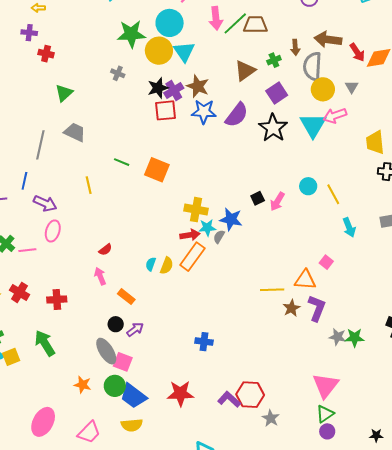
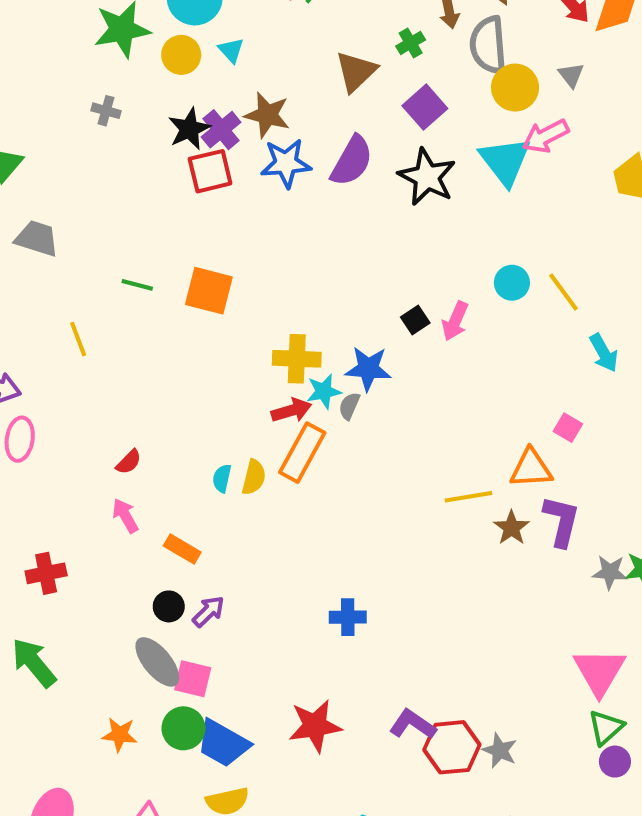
yellow circle: (159, 51) -> (181, 55), size x0.7
cyan triangle: (184, 52) -> (231, 50), size x0.6
red hexagon: (250, 395) -> (452, 747), moved

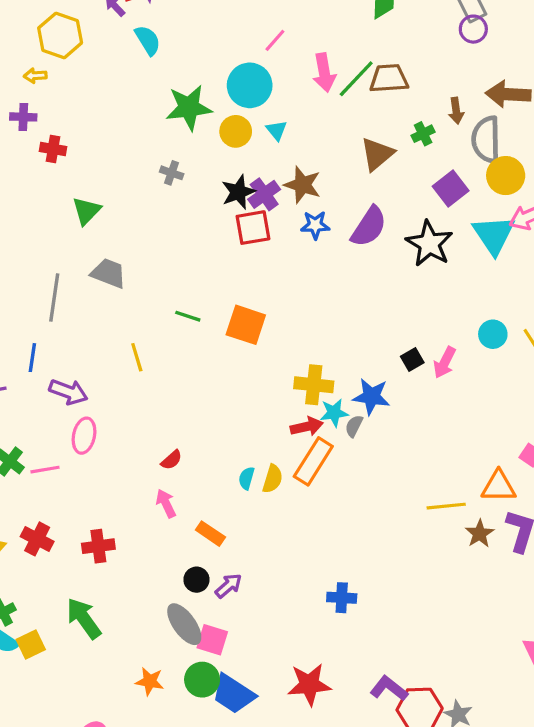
purple square: (425, 107) -> (451, 188), moved
blue star: (286, 163) -> (315, 225), size x0.7

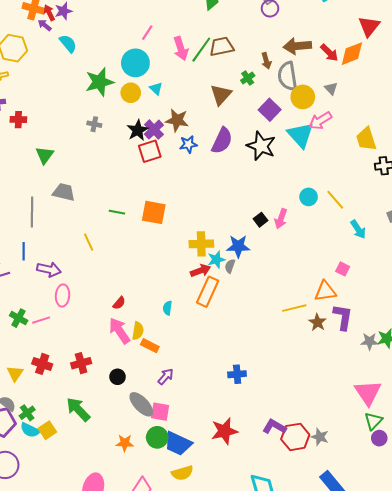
yellow semicircle: (273, 479) -> (138, 331), moved
pink arrow: (166, 503) -> (119, 331), size x1.5
black circle: (196, 580) -> (118, 377), moved

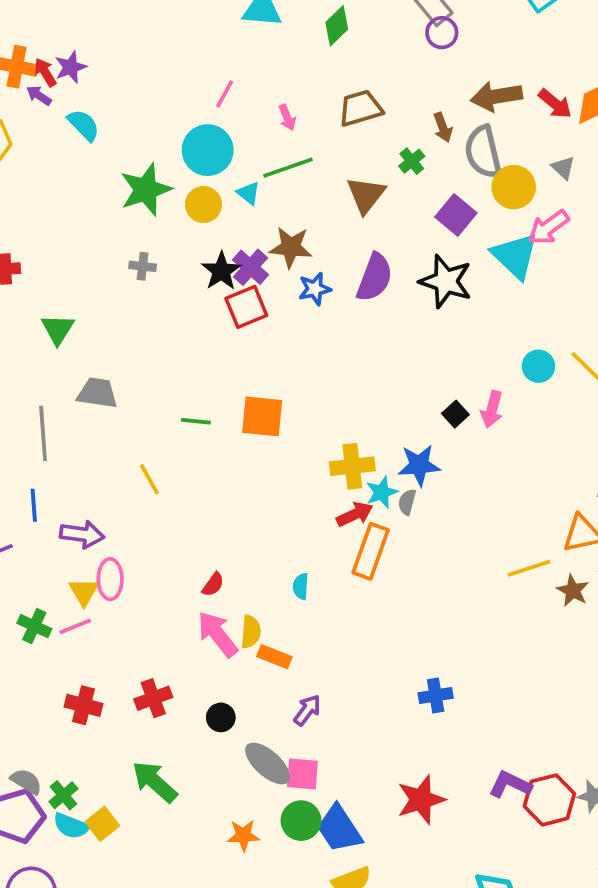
pink arrow: (181, 48) -> (287, 118), size x0.6
green line: (201, 50) -> (288, 168), moved, turned 40
yellow triangle: (15, 373) -> (84, 592), moved
blue trapezoid: (178, 444) -> (339, 829), turned 36

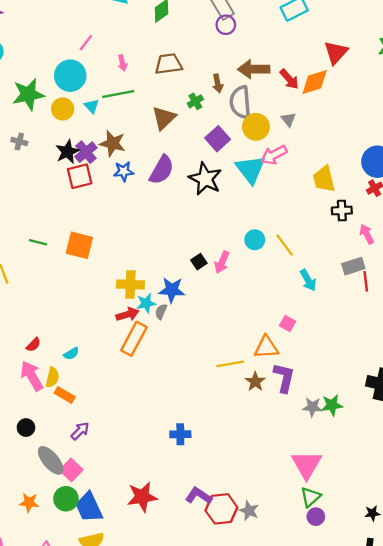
cyan semicircle: (301, 586) -> (71, 354), moved, turned -133
blue cross: (436, 696) -> (180, 434), moved
pink square: (302, 774) -> (71, 470), turned 30

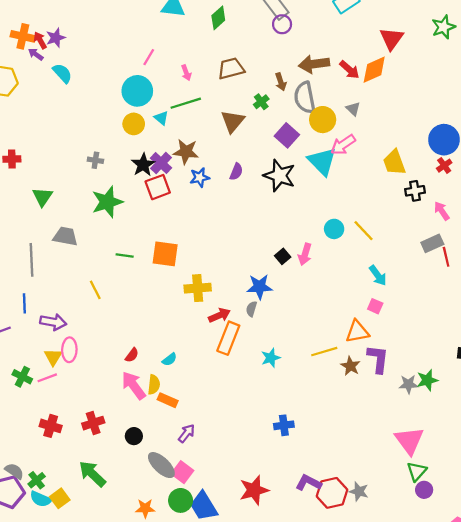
green star: (28, 94) -> (107, 202), moved
purple semicircle: (162, 170) -> (236, 172), size x0.6
cyan arrow: (308, 280) -> (378, 276), moved
yellow cross: (130, 284) -> (198, 288), moved
cyan star: (146, 303) -> (271, 358), moved

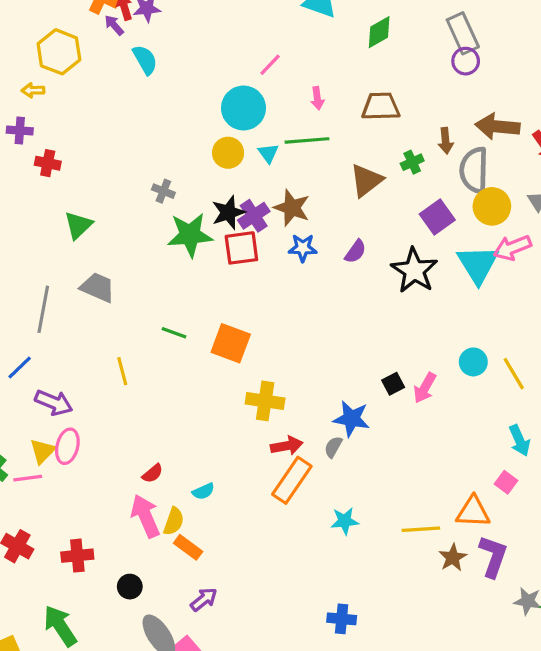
green star: (107, 202) -> (190, 235), moved
blue line: (24, 303) -> (20, 367), turned 36

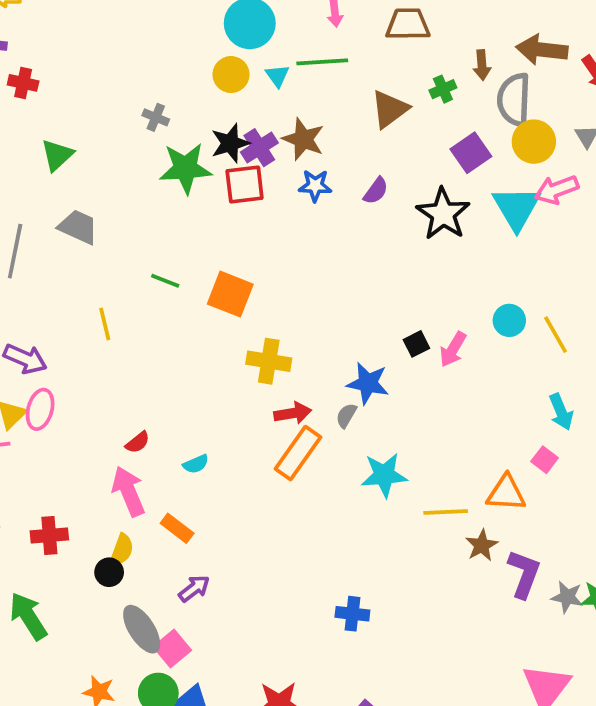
yellow semicircle: (174, 521) -> (122, 550), moved
cyan star: (345, 521) -> (384, 475), moved, size x1.4
purple L-shape: (493, 556) -> (524, 574), moved

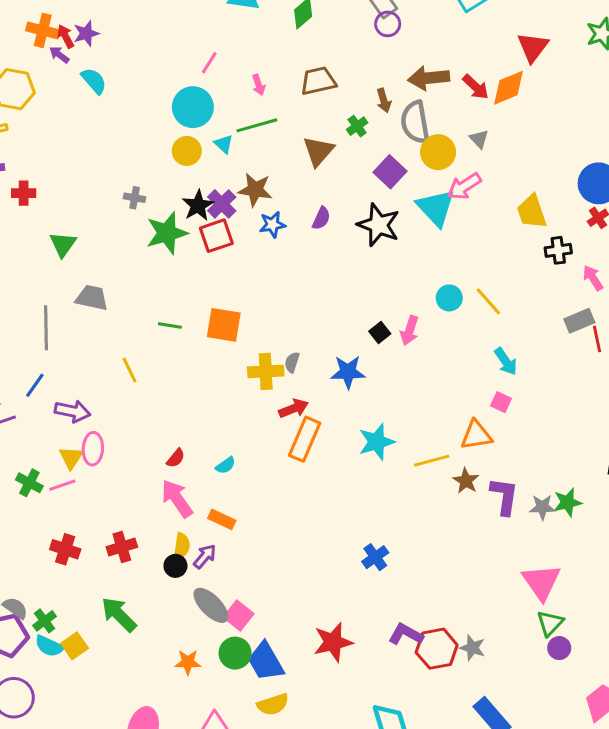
gray semicircle: (346, 415) -> (292, 362), moved
purple arrow: (194, 588) -> (205, 556), moved
blue cross: (352, 614) -> (375, 557), turned -30

